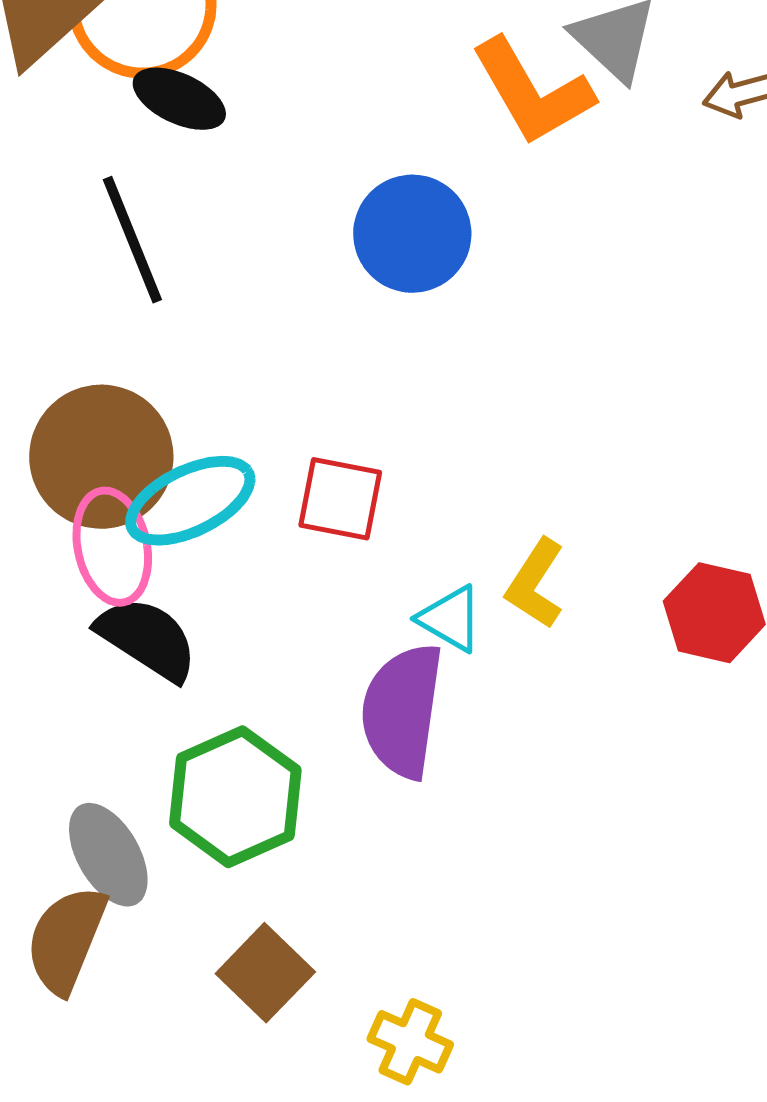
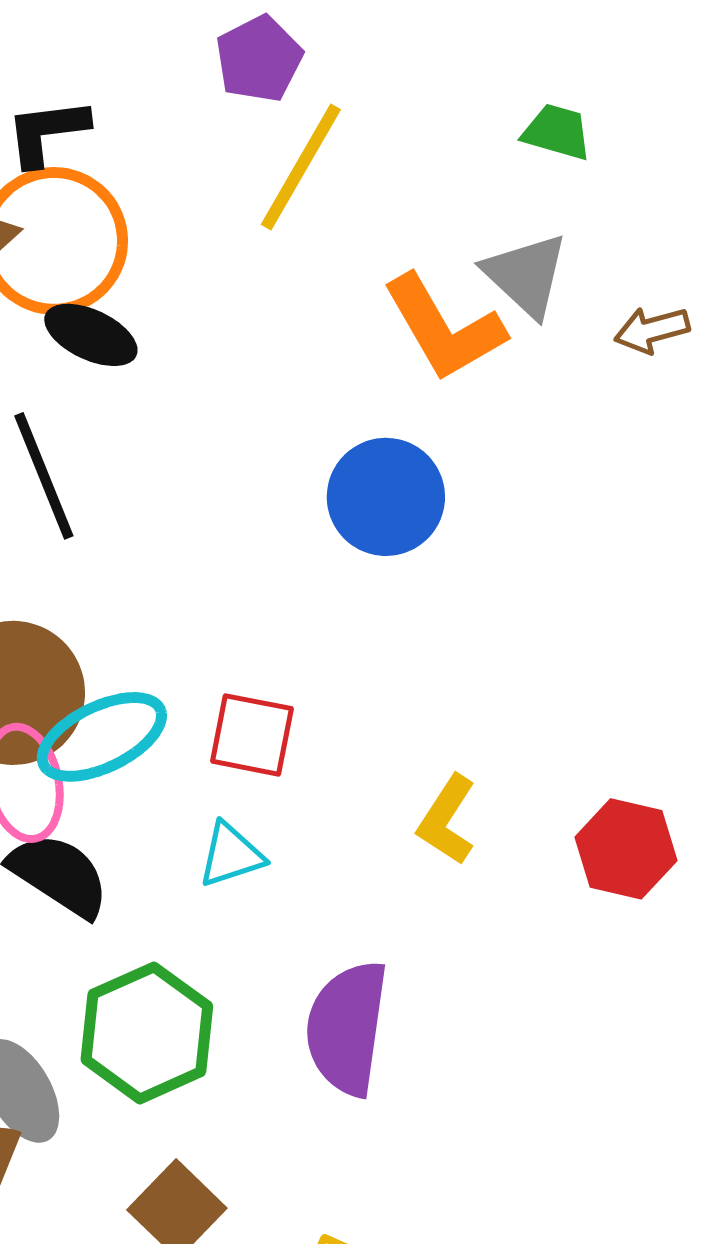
blue circle: (412, 234) -> (386, 497), moved
cyan triangle: (450, 619) -> (231, 855), moved, turned -48
purple semicircle: (402, 711) -> (347, 1028), moved

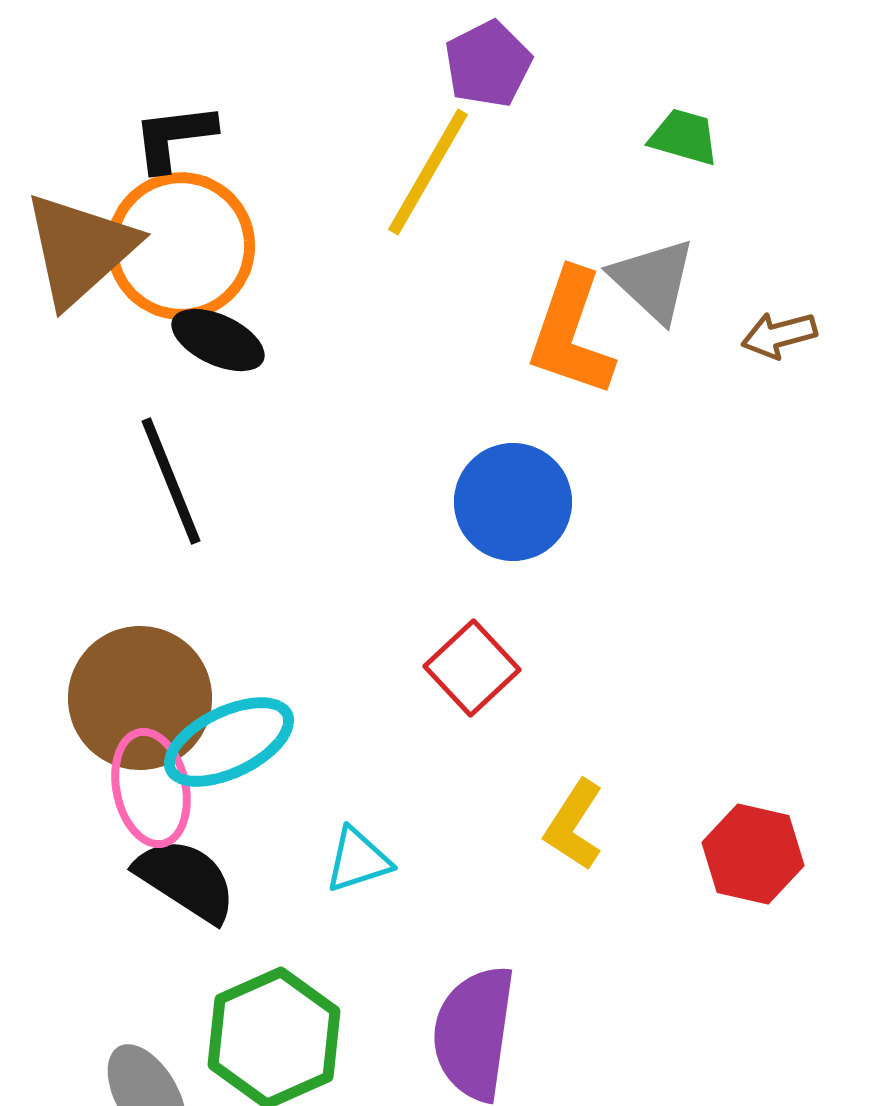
purple pentagon: (259, 59) -> (488, 64), moved
orange L-shape: (444, 328) -> (571, 333), turned 49
red square: (252, 735) -> (472, 668), moved, turned 36

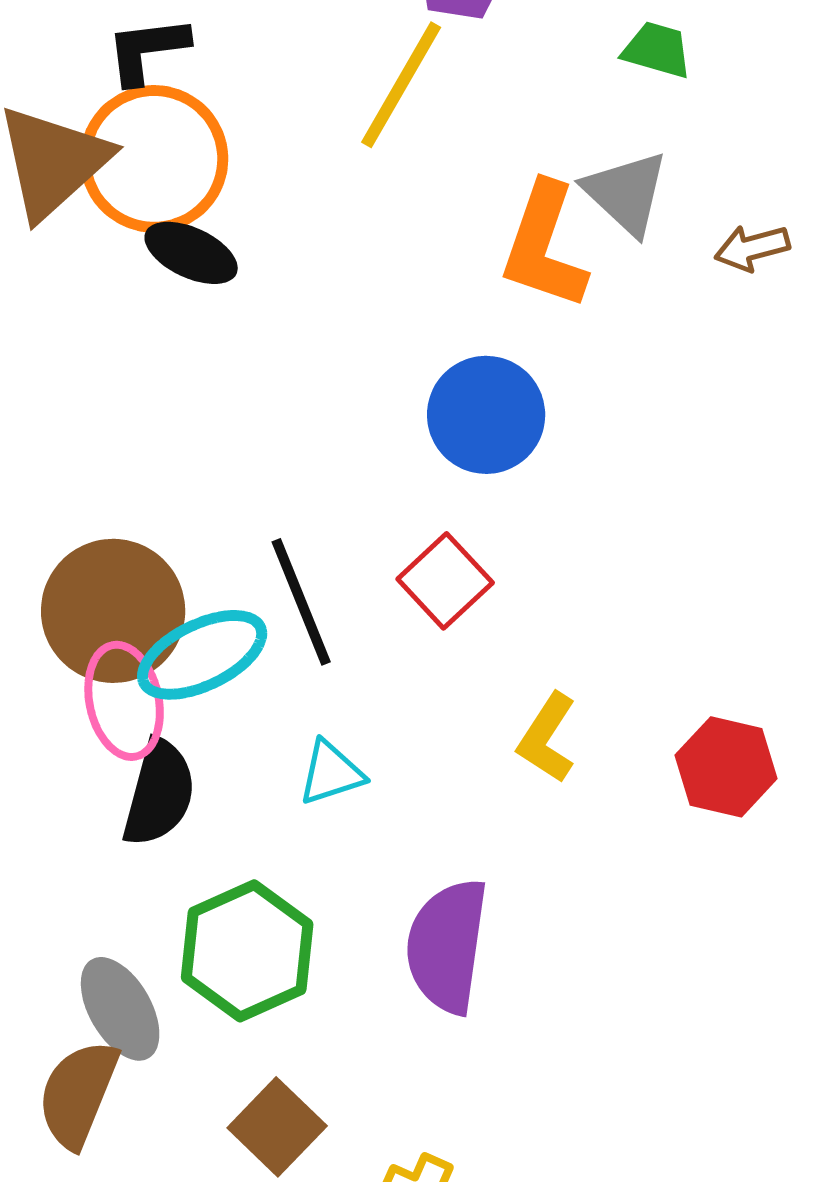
black line: (171, 481) -> (301, 602), moved
black semicircle: (186, 880) -> (159, 793), turned 72

